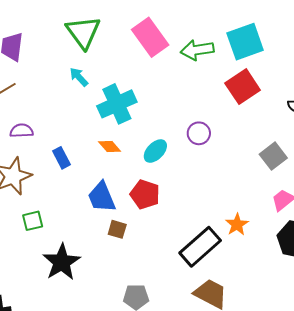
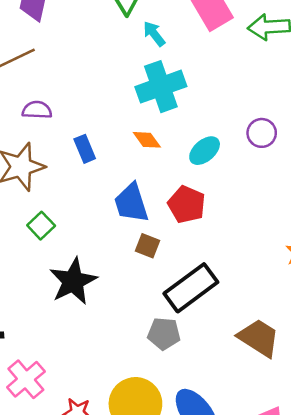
cyan arrow: (79, 77) -> (154, 34), moved
green square: (33, 221) -> (41, 226), turned -35
black rectangle: (200, 247) -> (191, 288), moved

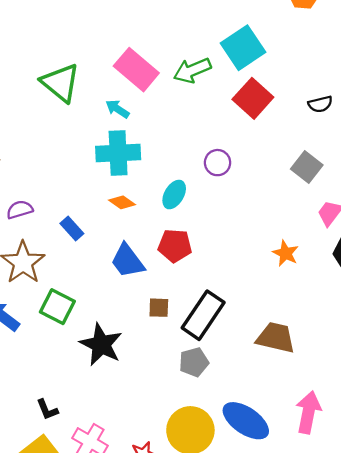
cyan arrow: (154, 34) -> (117, 109), moved
cyan cross: (161, 87) -> (118, 153), turned 36
green square: (41, 226) -> (57, 307), size x1.4
brown square: (147, 246) -> (159, 308), moved

